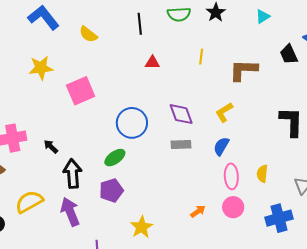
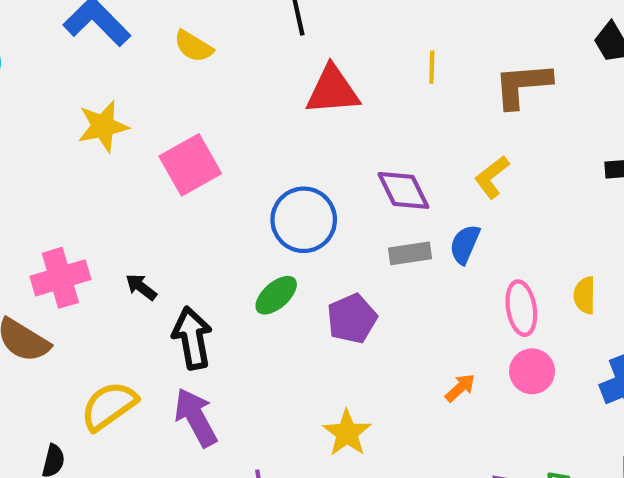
red triangle: (152, 63) -> (332, 90), size x1.8
blue semicircle: (221, 146) -> (465, 244), moved
purple pentagon: (111, 190) -> (352, 319), moved

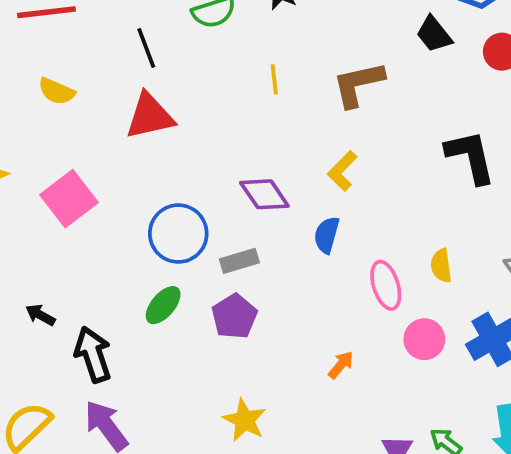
red triangle: (332, 90) -> (150, 116), moved
gray rectangle: (410, 253) -> (239, 261), moved
pink circle: (532, 371) -> (424, 339), moved

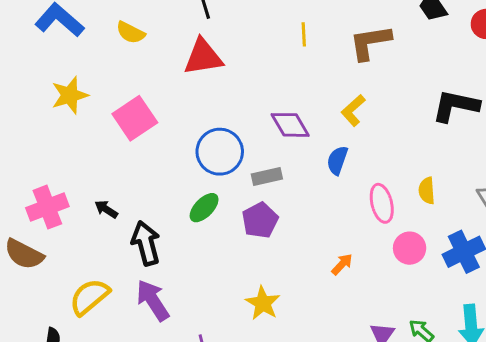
black L-shape: (470, 157) -> (456, 106), turned -69

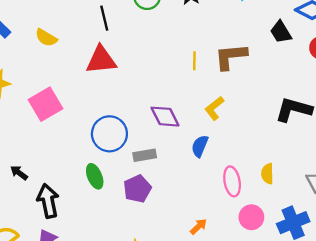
yellow line: (304, 34) -> (194, 61), moved
green ellipse: (204, 208) -> (95, 176), turned -70

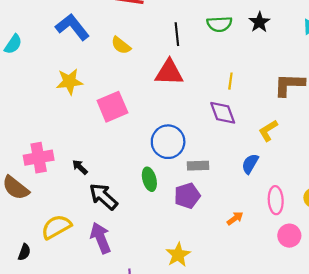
yellow line: (194, 61) -> (230, 81), moved
purple diamond: (165, 117) -> (223, 113), moved
black arrow: (48, 201) -> (103, 197), turned -44
orange arrow: (199, 226) -> (235, 218), moved

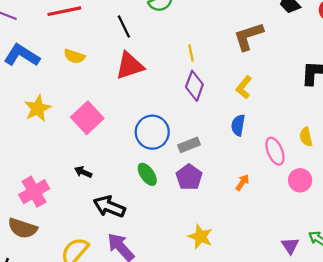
purple diamond: (223, 113) -> (194, 86), turned 60
black arrow: (80, 167) -> (83, 172), moved

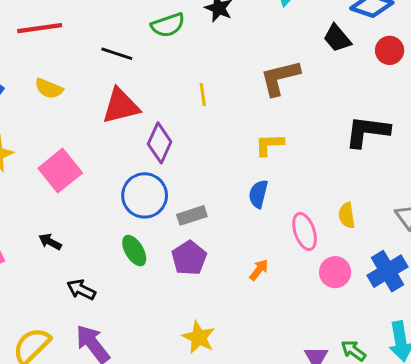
black line: (124, 27) -> (117, 54), turned -50
purple diamond: (194, 86) -> (160, 143), moved
yellow L-shape: (244, 87) -> (269, 145), turned 45
black arrow: (109, 207) -> (81, 290), size x0.7

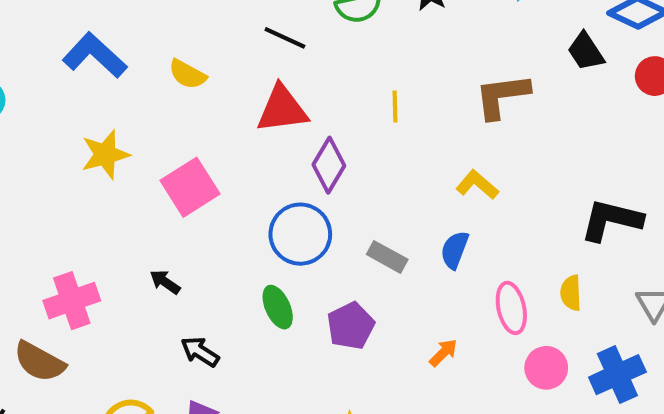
black L-shape: (367, 132) -> (611, 220), moved
yellow L-shape: (269, 145) -> (477, 185), turned 36
gray rectangle: (192, 215) -> (387, 257), moved, turned 40

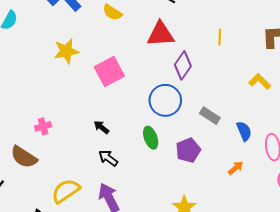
blue semicircle: (455, 250) -> (244, 131), moved, turned 132
black arrow: (165, 282) -> (101, 127), moved
pink cross: (72, 301) -> (43, 126), size x0.6

